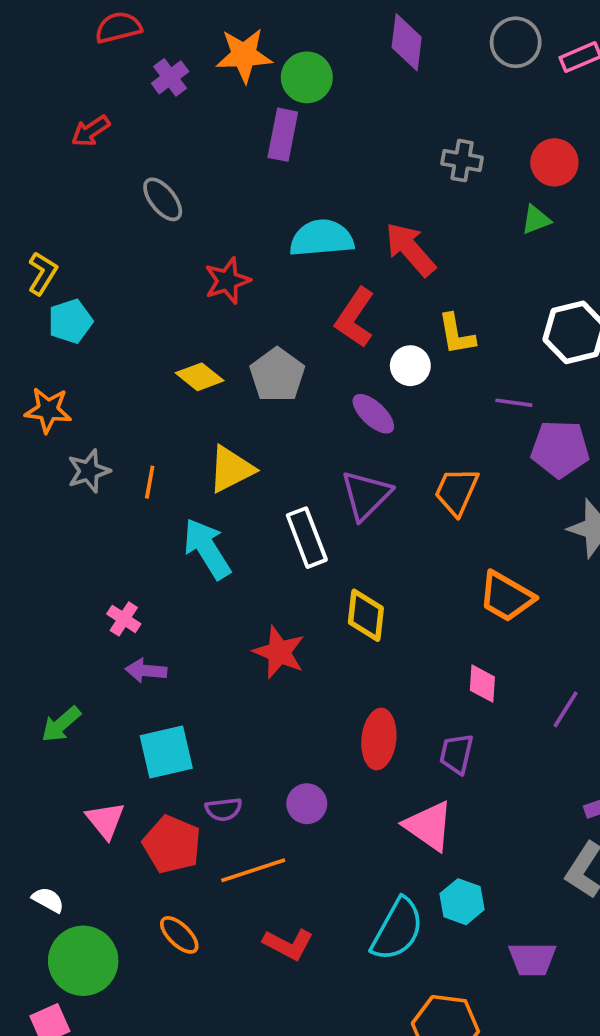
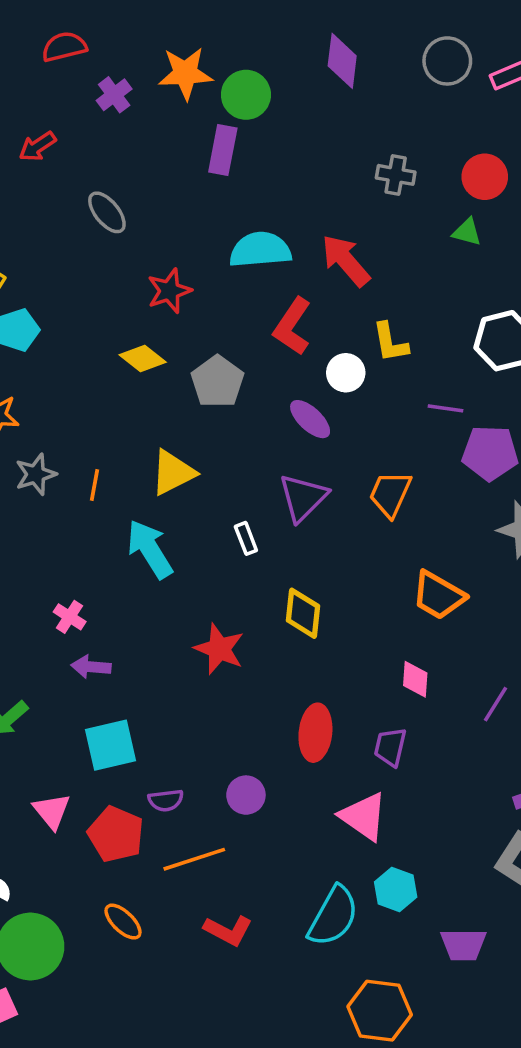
green triangle: (536, 220) -> (467, 232), turned 36
yellow diamond: (200, 377) -> (143, 358), moved
white rectangle: (307, 538) -> (246, 538), size x0.6

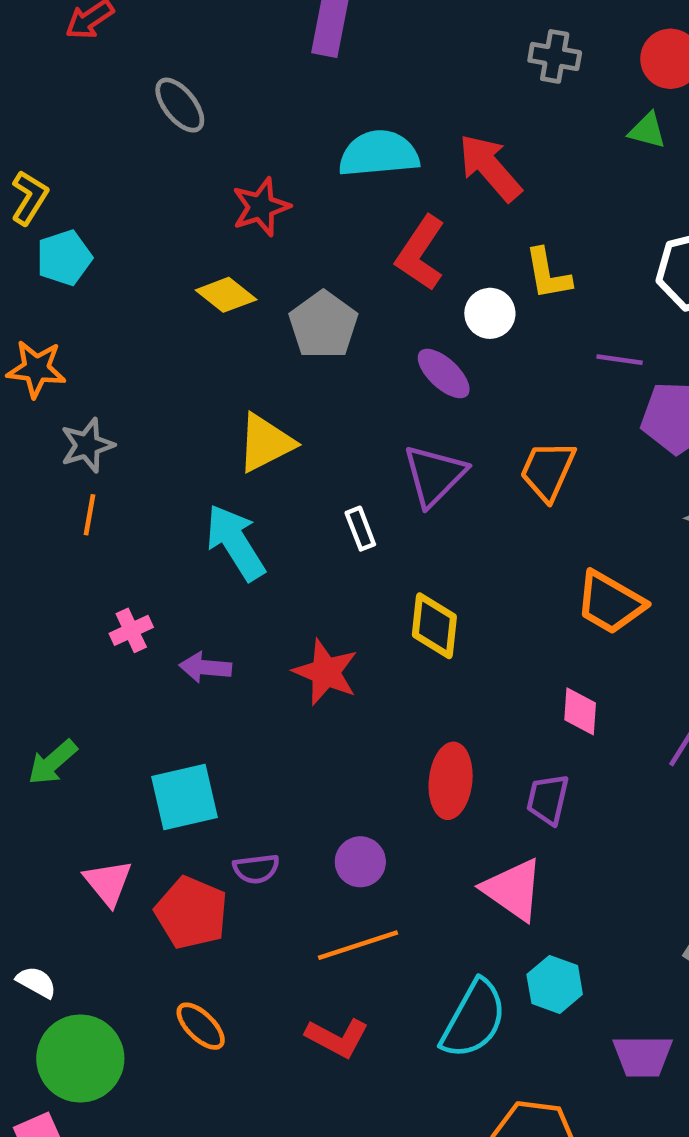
orange line: (95, 485) -> (90, 515), moved
pink cross: (70, 617) -> (131, 630), turned 32
purple arrow: (91, 667) -> (205, 667), moved
orange line: (194, 859) -> (358, 945), moved

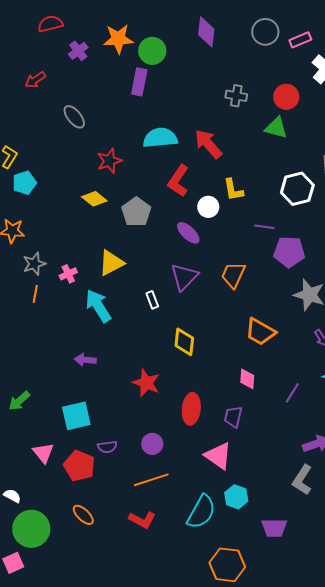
green triangle: (647, 131) -> (276, 128), size x1.4
pink cross: (131, 630) -> (68, 274), moved
red star: (326, 672) -> (146, 383), moved

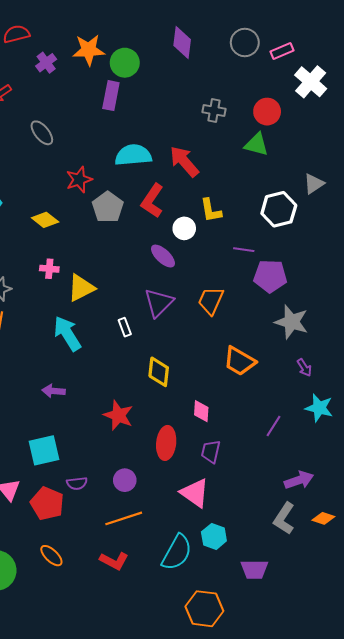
yellow diamond: (94, 199) -> (45, 220), moved
gray pentagon: (136, 212) -> (108, 207), moved
pink cross: (68, 274) -> (49, 269), moved, turned 30
pink diamond: (247, 379) -> (201, 411), moved

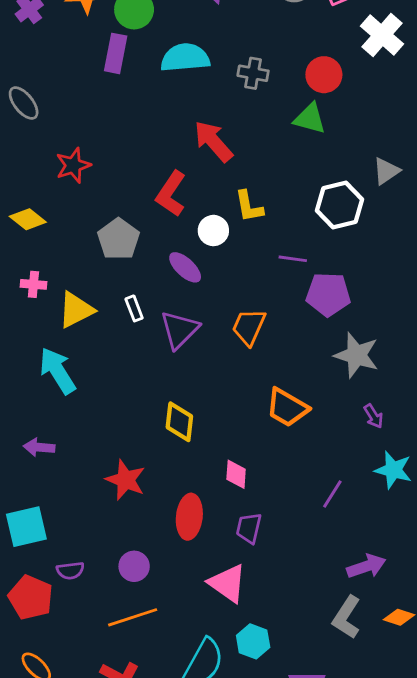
cyan semicircle: (133, 155) -> (185, 58), moved
gray pentagon: (108, 207) -> (118, 239), moved
white rectangle: (125, 327) -> (134, 308), moved

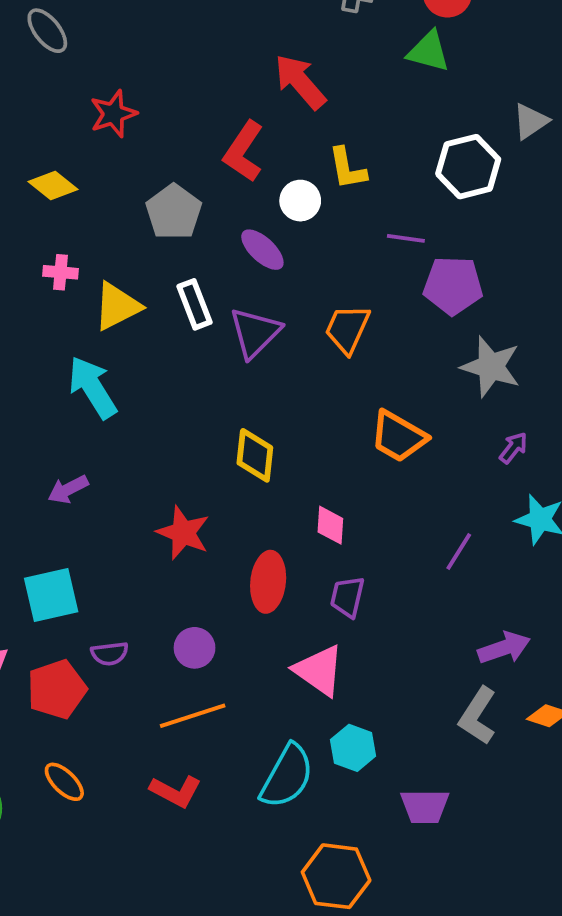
white rectangle: (134, 308) -> (195, 304), size x1.4
purple arrow: (373, 416) -> (513, 448), turned -110
purple arrow: (39, 447) -> (68, 489), turned -32
red pentagon: (31, 597) -> (57, 689), turned 30

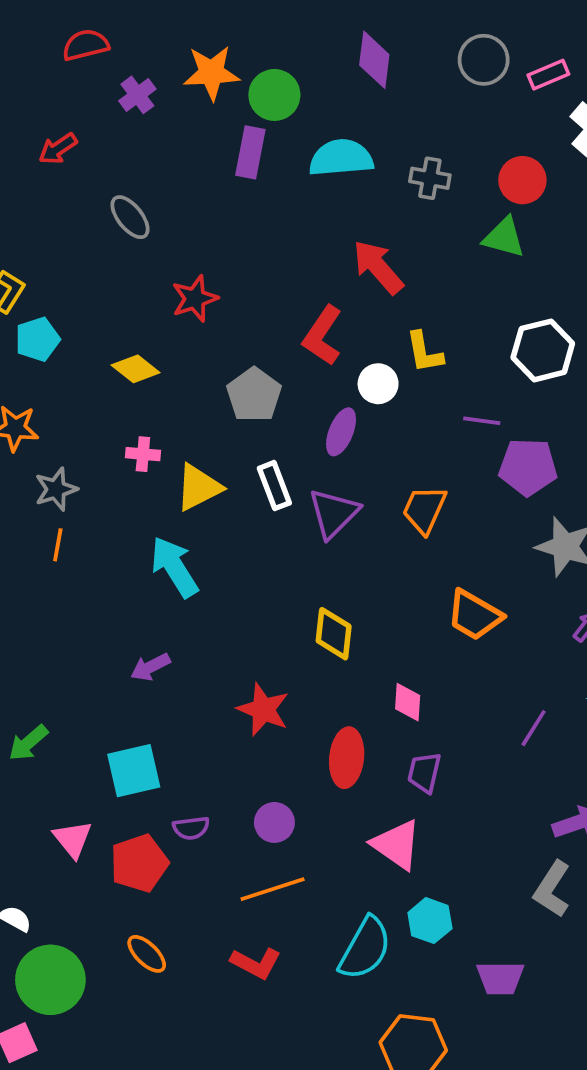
purple ellipse: (262, 250) -> (341, 432), turned 69

